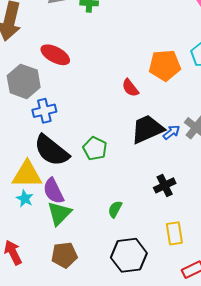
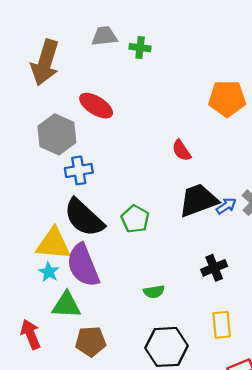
orange pentagon: (165, 65) -> (227, 99), moved
purple semicircle: (53, 191) -> (83, 265), size x1.4
green semicircle: (115, 209) -> (154, 292), turned -132
green triangle: (59, 213) -> (66, 305), moved, turned 44

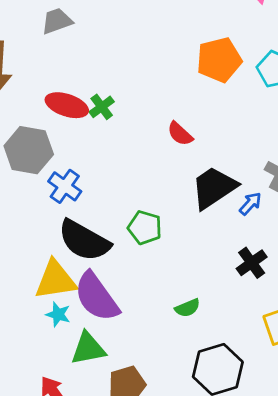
green cross: (140, 48) -> (102, 107), moved, turned -30
blue cross: (79, 170) -> (65, 186), turned -32
blue arrow: (226, 206) -> (250, 204), moved

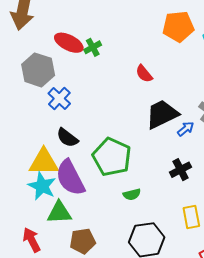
green pentagon: (145, 228) -> (112, 157), moved, size x1.6
black semicircle: (84, 240) -> (67, 138), size x0.6
cyan star: (58, 314) -> (42, 186), size x1.6

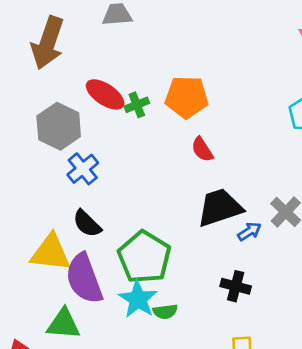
orange pentagon: (178, 27) -> (187, 97), moved
black cross: (181, 170) -> (236, 286), turned 35
cyan star: (42, 186) -> (138, 299), moved

